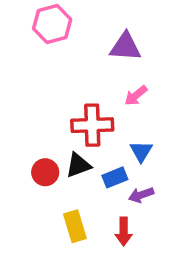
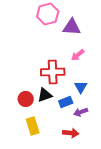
pink hexagon: (52, 24) -> (48, 14), moved
yellow rectangle: (75, 226) -> (33, 126), moved
red arrow: (124, 232) -> (71, 133), turned -84

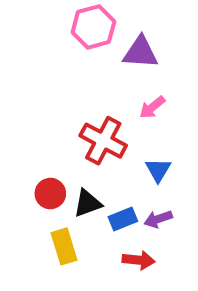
red cross: (53, 72) -> (103, 141), turned 30
black triangle: (45, 95) -> (88, 203), moved
blue rectangle: (66, 102) -> (123, 219), moved

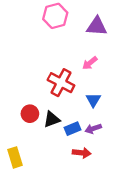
purple triangle: (140, 52) -> (97, 26), moved
yellow rectangle: (64, 246) -> (15, 157), moved

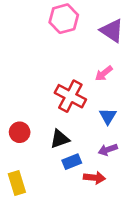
purple triangle: (97, 26) -> (112, 31), turned 30
red circle: (30, 114) -> (20, 132), moved
blue rectangle: (72, 129) -> (72, 162), moved

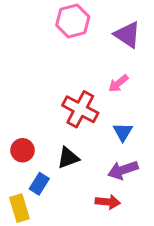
purple arrow: (108, 150) -> (123, 170), size x1.4
blue rectangle: (72, 162) -> (39, 184), moved, turned -36

